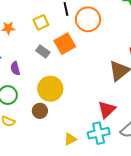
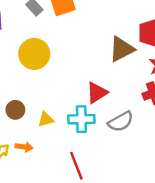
brown circle: (40, 111) -> (15, 110), moved

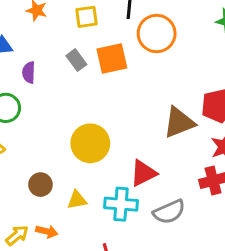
yellow circle: (34, 54) -> (90, 143), moved

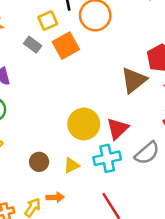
yellow square: (87, 17) -> (48, 21), moved
gray rectangle: (76, 60) -> (33, 45), moved
yellow circle: (90, 143) -> (84, 124), moved

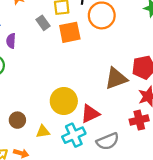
cyan cross: (107, 158) -> (74, 135), turned -30

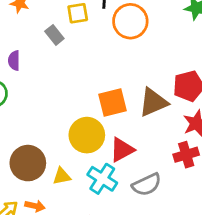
orange square: (70, 32) -> (113, 102), moved
brown circle: (17, 120) -> (28, 163), size x1.6
cyan cross: (74, 135) -> (102, 179), turned -30

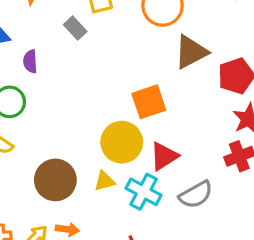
brown triangle: (153, 102) -> (191, 52), moved
yellow triangle: (62, 176) -> (104, 181), moved

